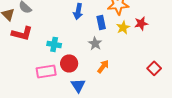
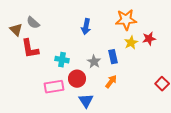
blue rectangle: (101, 22) -> (113, 57), moved
red L-shape: (22, 33) -> (30, 49), turned 65
gray star: (95, 43) -> (94, 62), moved

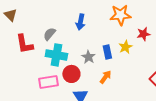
gray semicircle: (33, 23) -> (49, 34), moved, turned 88
brown triangle: (16, 30) -> (10, 15), moved
yellow star: (131, 43) -> (125, 47), moved
cyan cross: (62, 60) -> (56, 55), size x1.5

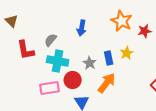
orange star: (120, 15) -> (122, 21), turned 30
red star: (143, 34) -> (145, 31), moved
orange arrow: (105, 77) -> (107, 83), size x1.5

